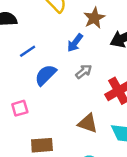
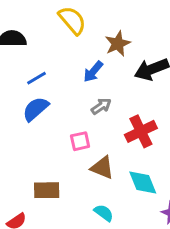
blue semicircle: (46, 75) -> (36, 109), moved
pink square: (20, 108) -> (80, 141), moved

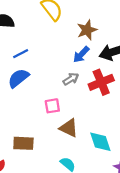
blue arrow: (93, 72) -> (81, 54), moved
red cross: (141, 131) -> (101, 82), moved

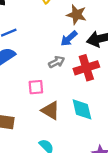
brown star: (87, 30) -> (77, 15), turned 30
cyan diamond: (100, 142) -> (82, 109), moved

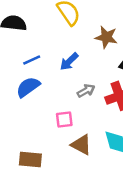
blue arrow: (69, 38) -> (69, 62), moved

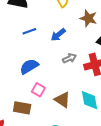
blue semicircle: (28, 87) -> (29, 66), moved
pink square: (64, 120) -> (38, 90), moved, turned 32

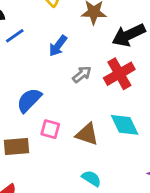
blue line: (29, 31) -> (15, 36), moved
brown rectangle: (22, 108) -> (17, 147), moved

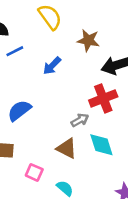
gray arrow: (82, 74) -> (80, 120), moved
pink square: (50, 129) -> (34, 172), moved

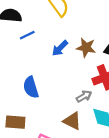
brown star: (88, 40) -> (86, 48), moved
blue semicircle: (19, 110) -> (31, 87), turned -70

